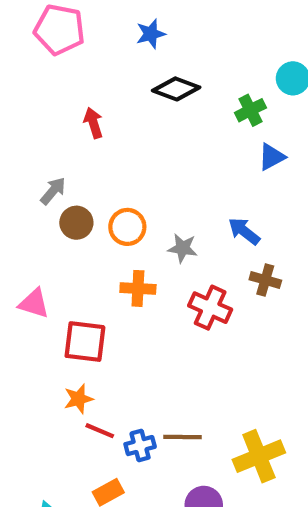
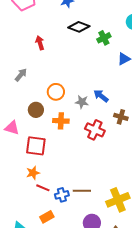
green cross: (250, 110) -> (104, 38), moved
brown circle: (76, 223) -> (36, 110), moved
blue arrow: (244, 231) -> (101, 96), moved

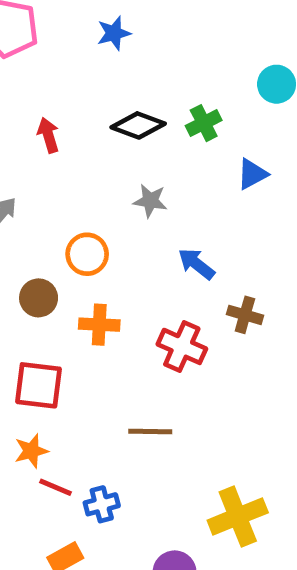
black diamond: (79, 27) -> (138, 125), moved
gray star: (82, 102) -> (150, 201), moved
brown line: (82, 191) -> (150, 431), moved

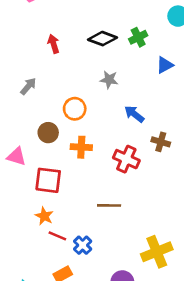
orange star: (31, 451) -> (44, 216), turned -30
blue cross: (102, 504) -> (83, 245), turned -30

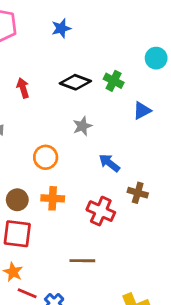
green cross: (138, 37) -> (114, 81), turned -36
gray star: (109, 80) -> (82, 126), turned -30
brown circle: (48, 133) -> (17, 200), moved

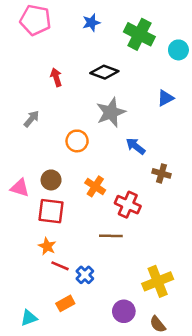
green cross: (114, 81) -> (139, 34), moved, size x1.6
gray star: (82, 126) -> (111, 112), size x1.6
orange cross: (53, 198) -> (95, 186), moved, turned 30
red cross: (101, 211) -> (128, 205), moved

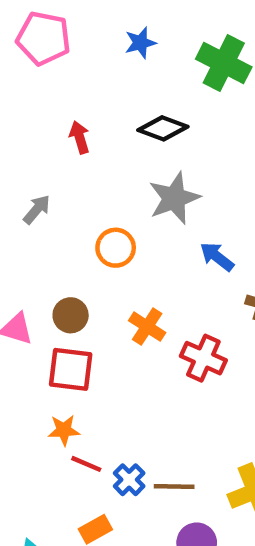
brown line: (111, 236) -> (174, 486), moved
orange star: (47, 246) -> (64, 430), turned -30

